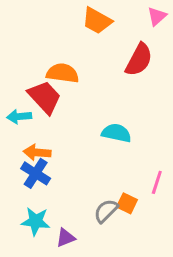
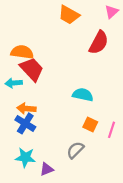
orange semicircle: (63, 73) -> (22, 52), moved
orange square: (127, 203) -> (90, 124), moved

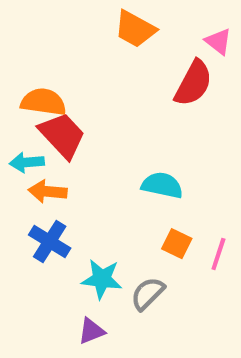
pink triangle: (112, 12) -> (218, 42), moved, turned -40
orange arrow: (26, 109) -> (48, 191), moved
cyan star: (25, 157) -> (102, 279), moved

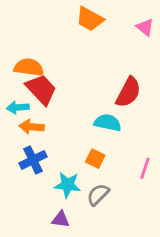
red semicircle: (193, 83) -> (128, 92), moved
blue cross: (50, 241) -> (33, 160), turned 32
orange square: (177, 244) -> (95, 159), moved
purple triangle: (91, 331) -> (61, 219), turned 30

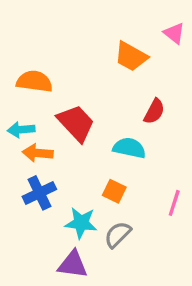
orange trapezoid: (90, 19) -> (131, 56), moved
red trapezoid: (41, 89) -> (76, 123), moved
red semicircle: (128, 92) -> (154, 111), size x0.7
purple triangle: (61, 219) -> (73, 264), size x1.4

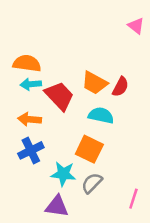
orange trapezoid: (131, 56) -> (94, 83), moved
cyan arrow: (21, 130) -> (31, 84), moved
orange square: (114, 191) -> (89, 149), size x1.5
pink line: (174, 203) -> (133, 199), moved

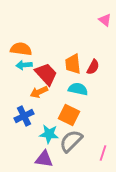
orange trapezoid: (94, 83) -> (73, 64), turned 55
orange arrow: (30, 119) -> (39, 92), moved, turned -30
gray semicircle: (92, 183) -> (71, 141), size x1.4

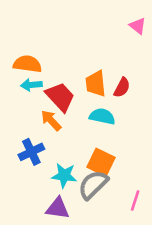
orange arrow: (39, 92) -> (51, 120), turned 72
orange square: (69, 115) -> (101, 162), moved

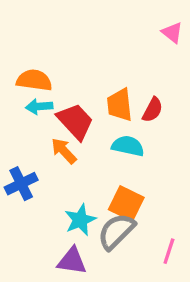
blue cross: (31, 152) -> (21, 184), moved
cyan star: (64, 175) -> (80, 220), turned -30

